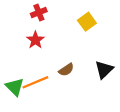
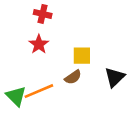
red cross: (39, 12) -> (43, 14), turned 35
yellow square: (87, 22) -> (82, 56), moved, turned 36

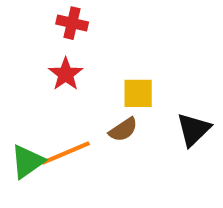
green triangle: (16, 96) -> (27, 162), turned 40

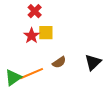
red cross: (72, 23) -> (35, 11), turned 32
yellow square: (138, 93) -> (46, 33), moved

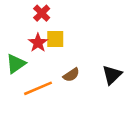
green triangle: (13, 78) -> (16, 64), moved

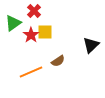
green triangle: (16, 64) -> (13, 23), moved
black triangle: (112, 75) -> (91, 45), moved

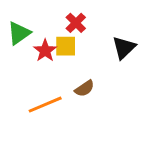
red cross: (34, 11) -> (76, 23), moved
black triangle: (91, 45) -> (124, 48), moved

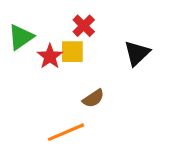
orange line: (45, 105) -> (66, 132), moved

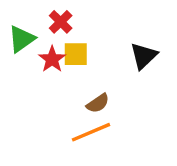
red cross: (84, 26) -> (61, 22), moved
orange line: (66, 132) -> (91, 132), moved

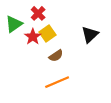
yellow square: (76, 54) -> (48, 34), turned -35
brown semicircle: (98, 103) -> (56, 56), moved

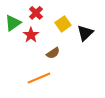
yellow square: (48, 34) -> (63, 24), moved
orange line: (57, 82) -> (39, 78), moved

